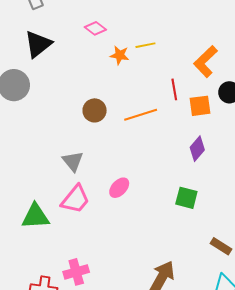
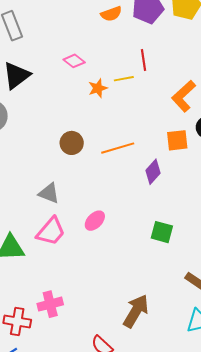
orange star: (120, 55) -> (98, 88), turned -30
red line: (174, 89) -> (144, 60), moved
purple diamond: (197, 149) -> (153, 172), moved
gray triangle: (73, 161) -> (49, 193), turned -30

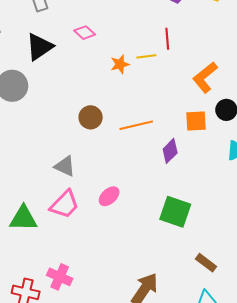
pink diamond: (74, 61) -> (85, 33), moved
green square: (162, 232) -> (175, 212), size x1.4
pink cross: (50, 304) -> (60, 277), turned 35

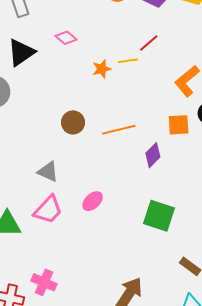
red line: (167, 39) -> (149, 43), turned 55

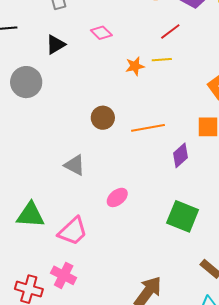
red line: (149, 43) -> (170, 32), moved
black triangle: (21, 52) -> (56, 45), size x0.7
pink trapezoid: (48, 210) -> (73, 231), moved

